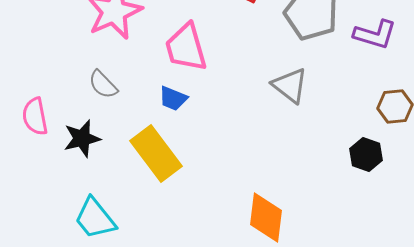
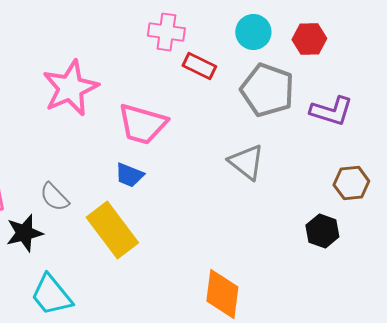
pink trapezoid: (186, 47) -> (142, 124), turned -58
gray semicircle: (103, 84) -> (54, 197), moved
black star: (82, 138) -> (24, 233), moved

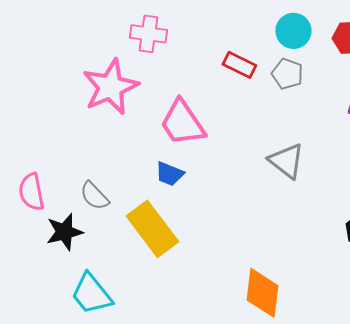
pink cross: (166, 32) -> (148, 34), moved
gray pentagon: (267, 90) -> (287, 74), moved, size x0.6
pink trapezoid: (142, 124) -> (182, 123), turned 40

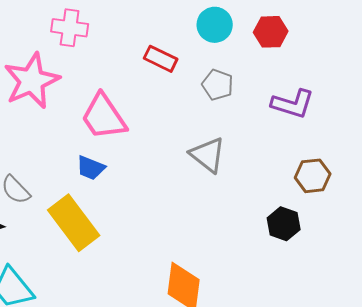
gray pentagon: (287, 74) -> (218, 85), moved

